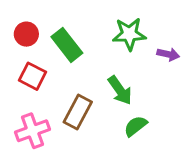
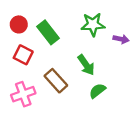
brown rectangle: (78, 112) -> (56, 81), turned -70

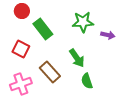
red circle: (19, 24) -> (22, 11), moved
green semicircle: (97, 91) -> (87, 81), turned -70

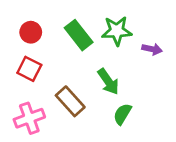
red circle: (22, 11) -> (31, 32), moved
green rectangle: (43, 29) -> (79, 35), moved
green semicircle: (87, 81) -> (122, 114), turned 49

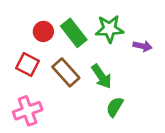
red circle: (31, 32) -> (43, 31), moved
brown rectangle: (70, 101) -> (66, 72), moved

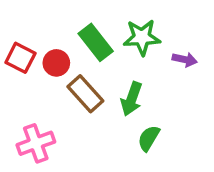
red circle: (43, 31) -> (56, 63), moved
red square: (28, 65) -> (20, 58), moved
green arrow: (102, 76) -> (132, 99), turned 55

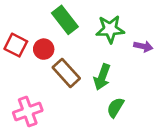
green rectangle: (96, 42) -> (65, 20), moved

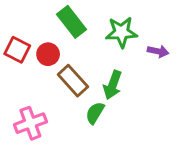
green semicircle: (115, 108) -> (95, 113), moved

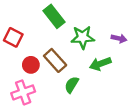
green star: (121, 32) -> (83, 37), moved
red circle: (48, 54) -> (31, 65), moved
green arrow: (113, 85) -> (100, 64), moved, turned 50

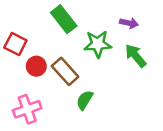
purple arrow: (119, 38) -> (129, 23), moved
green arrow: (100, 64) -> (136, 56), moved, turned 70
red circle: (31, 65) -> (36, 66), moved

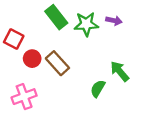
green star: (98, 44) -> (86, 24), moved
green arrow: (136, 56) -> (120, 71), moved
green semicircle: (85, 100) -> (98, 89), moved

